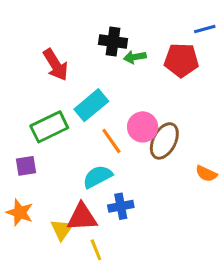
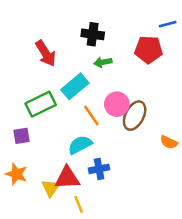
green arrow: (135, 57) -> (103, 62), moved

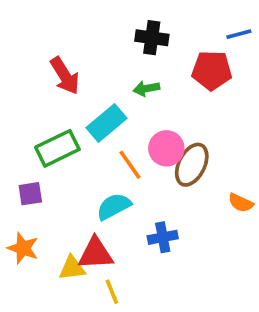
black cross: (93, 34) -> (152, 38), moved
blue cross: (99, 169) -> (163, 237), moved
yellow triangle: (51, 188) -> (72, 268), turned 48

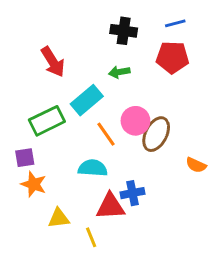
blue line: (239, 34) -> (175, 23), moved
cyan semicircle: (114, 206) -> (93, 168), turned 32
orange star: (23, 248) -> (34, 184), moved
red triangle: (96, 254) -> (110, 206), moved

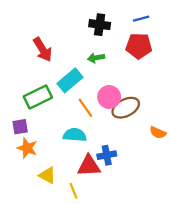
brown ellipse: (156, 134) -> (126, 108), turned 36
yellow triangle: (59, 218) -> (47, 175), turned 36

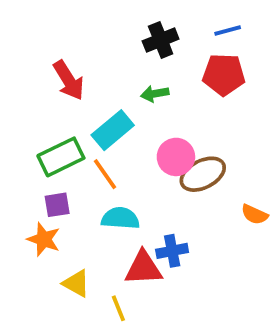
black cross: (100, 25) -> (161, 40), turned -30
orange line: (85, 108) -> (105, 174), moved
purple square: (20, 127) -> (57, 205), moved

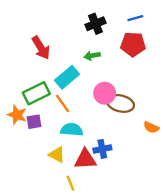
brown ellipse: (203, 174) -> (121, 103), turned 40
orange star: (44, 239) -> (17, 115), moved
yellow triangle: (76, 283) -> (57, 155), moved

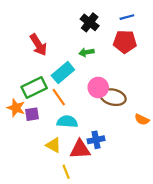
black cross: (96, 24) -> (90, 22), turned -30

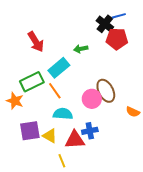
black cross: (90, 22) -> (105, 24), moved
pink circle: (98, 88) -> (92, 99), moved
brown ellipse: (113, 97) -> (106, 91), turned 50
purple square: (32, 114) -> (30, 131), moved, size x1.5

